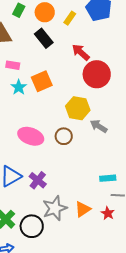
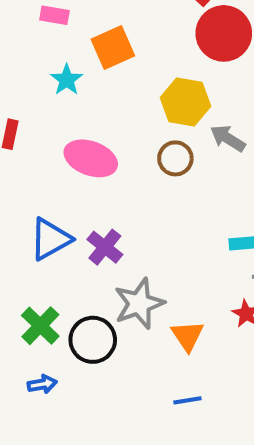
cyan star: (19, 87) -> (67, 80), moved
brown circle: (64, 136) -> (175, 158), moved
orange triangle: (83, 209) -> (187, 336), moved, turned -30

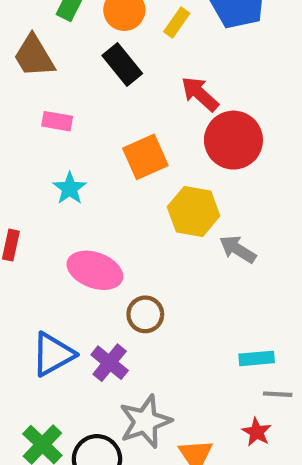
orange square: (113, 48) -> (145, 157), moved
brown circle: (175, 158) -> (145, 314), moved

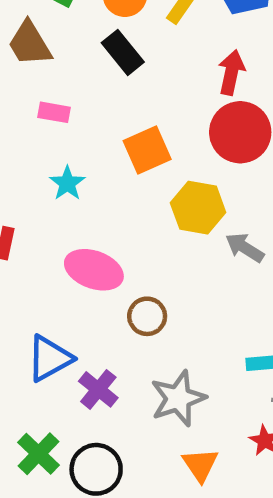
red arrow: (200, 94) -> (231, 72), moved, turned 60
purple cross: (110, 363) -> (98, 389), moved
gray star: (145, 421) -> (178, 398), moved

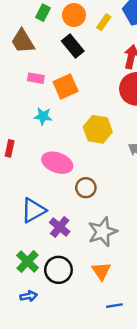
orange square: (147, 150) -> (66, 86), moved
cyan star: (67, 183) -> (43, 116), turned -30
yellow hexagon: (198, 208) -> (98, 129), moved
orange triangle: (200, 465) -> (101, 271), moved

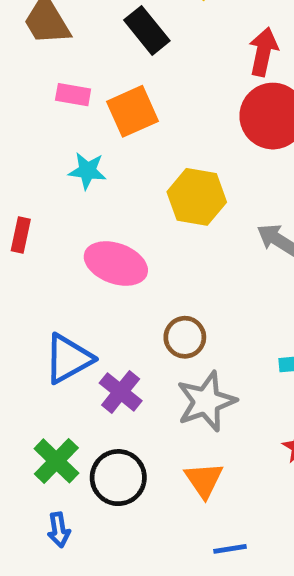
brown circle: (86, 188) -> (185, 337), moved
blue arrow: (29, 296) -> (59, 530), turned 91

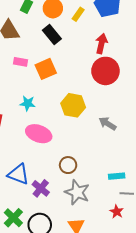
cyan star: (87, 171) -> (28, 103), moved
blue triangle: (68, 359) -> (18, 174), turned 50
gray star: (206, 401) -> (77, 192), turned -30

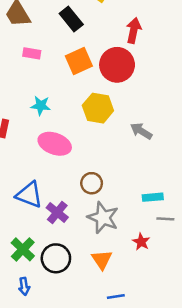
orange square: (46, 69) -> (79, 61), moved
red circle: (105, 71) -> (117, 65), moved
red star: (117, 212) -> (141, 242), moved

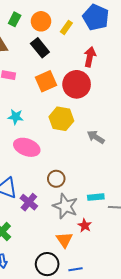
cyan rectangle: (153, 197) -> (96, 197), moved
red star: (141, 242) -> (85, 225), moved
black circle: (56, 258) -> (47, 264), moved

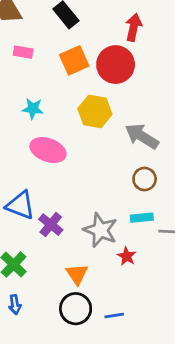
gray arrow: (96, 137) -> (142, 136), size x1.4
brown circle: (56, 179) -> (145, 179), moved
orange triangle: (64, 240) -> (77, 274), moved

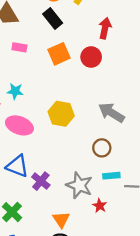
red circle: (116, 65) -> (91, 57), size x0.7
cyan star: (33, 109) -> (15, 91), moved
yellow hexagon: (95, 111) -> (61, 114), moved
pink ellipse: (48, 150) -> (19, 125), moved
brown circle: (145, 179) -> (102, 148), moved

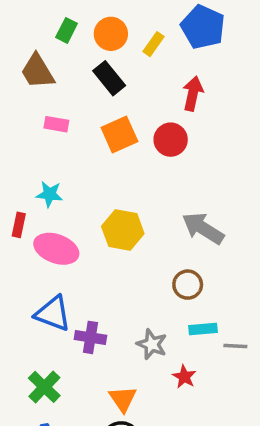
purple cross: (41, 181) -> (90, 337), turned -30
gray star: (79, 185) -> (152, 344), size x0.7

